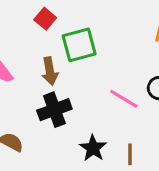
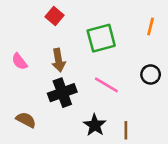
green square: (79, 45) -> (101, 38), moved
pink line: (124, 99) -> (106, 85), moved

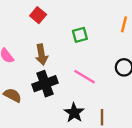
green square: (101, 38) -> (80, 35), size x0.6
brown semicircle: (26, 120) -> (12, 95), moved

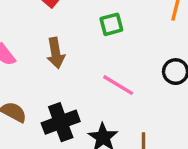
black cross: (45, 84) -> (61, 122), moved

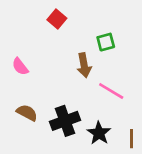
brown arrow: (56, 53) -> (84, 65), moved

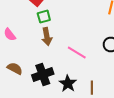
green square: (106, 42) -> (44, 16), moved
brown arrow: (84, 65) -> (47, 36), moved

